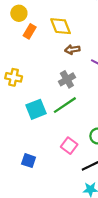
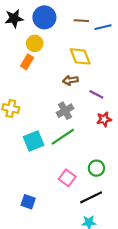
yellow circle: (19, 13) -> (35, 43), moved
yellow diamond: (61, 26) -> (80, 56), moved
blue square: (29, 161) -> (28, 202), moved

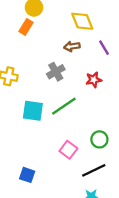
purple line: (96, 94) -> (104, 48), moved, turned 32
gray cross: (65, 111) -> (56, 72), moved
red star: (104, 119) -> (94, 80), moved
cyan square: (34, 141) -> (33, 111), turned 30

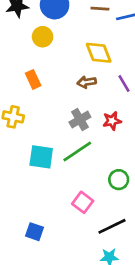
orange rectangle: (26, 27) -> (33, 79), moved, turned -56
gray cross: (56, 72) -> (80, 120), moved
green circle: (99, 139) -> (119, 180), moved

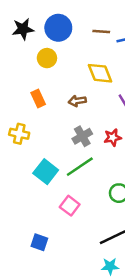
brown arrow: (87, 82) -> (77, 101), moved
cyan square: (41, 157) -> (46, 172), turned 30
pink square: (83, 202) -> (70, 206), moved

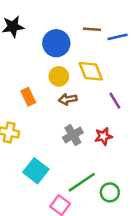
blue circle: (58, 28) -> (56, 43), moved
yellow circle: (47, 58) -> (59, 76), moved
green line: (80, 167) -> (82, 182), moved

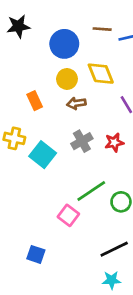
cyan square: (36, 171) -> (43, 155), moved

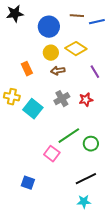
yellow diamond: (101, 74) -> (76, 49), turned -35

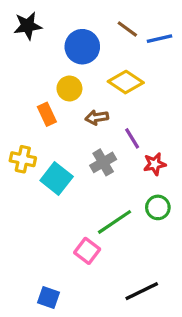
brown line: (77, 16) -> (127, 29), turned 32
yellow circle: (51, 53) -> (69, 88), moved
purple line: (95, 72) -> (132, 138), moved
red star: (86, 100) -> (155, 164), moved
green circle: (91, 144) -> (158, 207), moved

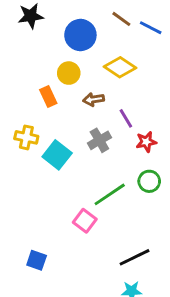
blue line: (159, 39) -> (151, 28), turned 40
blue square: (49, 298) -> (37, 260), moved

